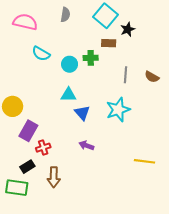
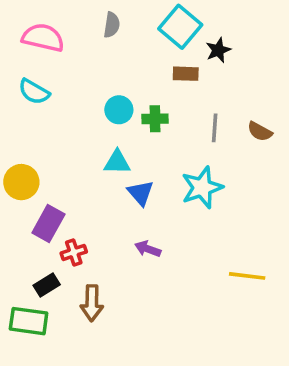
cyan semicircle: (41, 54) -> (34, 92), moved
green cross: (91, 58) -> (155, 119), moved

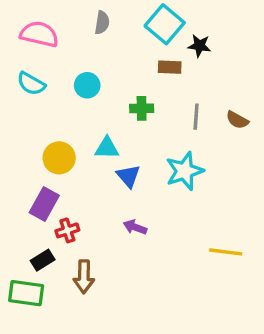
black star: (218, 50) -> (199, 46), turned 30
cyan circle: (119, 110) -> (87, 85), moved
yellow circle: (21, 182) -> (59, 158), moved

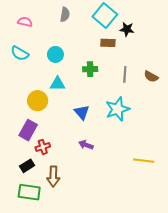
pink semicircle: (39, 34) -> (25, 22), size x0.6
cyan triangle: (107, 148) -> (58, 84), moved
green rectangle: (26, 293) -> (29, 192), moved

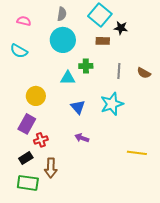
cyan circle: (55, 54) -> (63, 40), moved, size x1.6
cyan triangle: (58, 84) -> (68, 78), moved

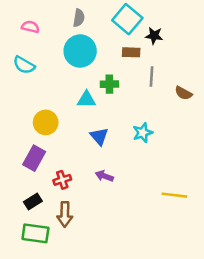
gray line: (119, 71) -> (152, 77), moved
cyan star: (112, 104) -> (143, 133), size x0.7
red cross: (41, 140) -> (62, 180), moved

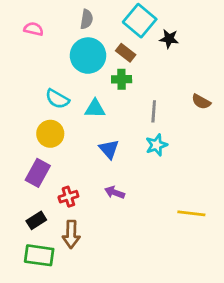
brown rectangle: (131, 52) -> (126, 53), moved, turned 36
cyan semicircle: (24, 65) -> (57, 99), moved
gray line: (152, 77) -> (154, 111), moved
green cross: (109, 84) -> (122, 79), moved

